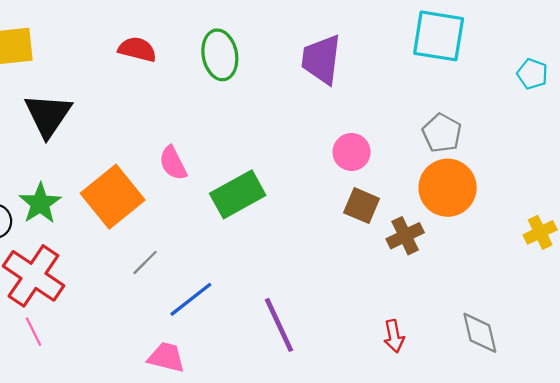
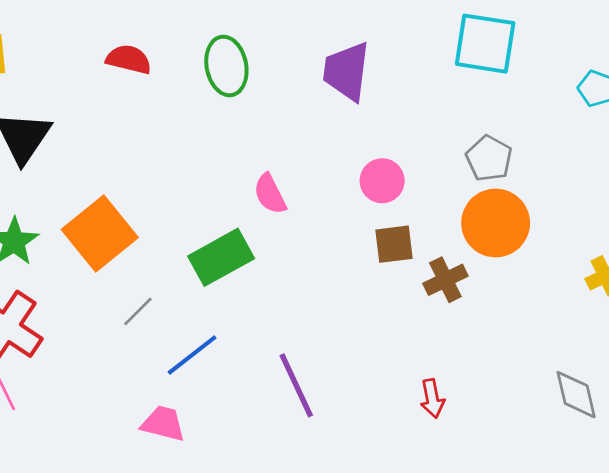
pink semicircle: (173, 163) -> (270, 194), moved
green rectangle: (238, 194) -> (221, 257), moved
brown square: (362, 206) -> (394, 244), turned -30
gray diamond: (480, 333) -> (576, 395), moved

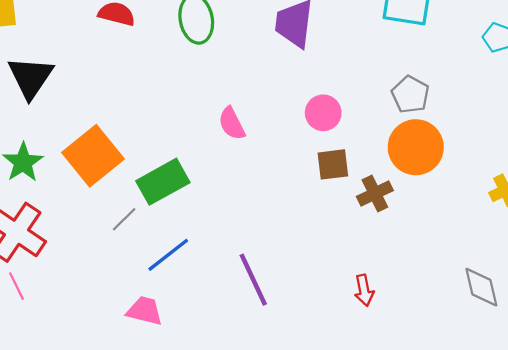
green rectangle: (221, 257) -> (163, 182), moved

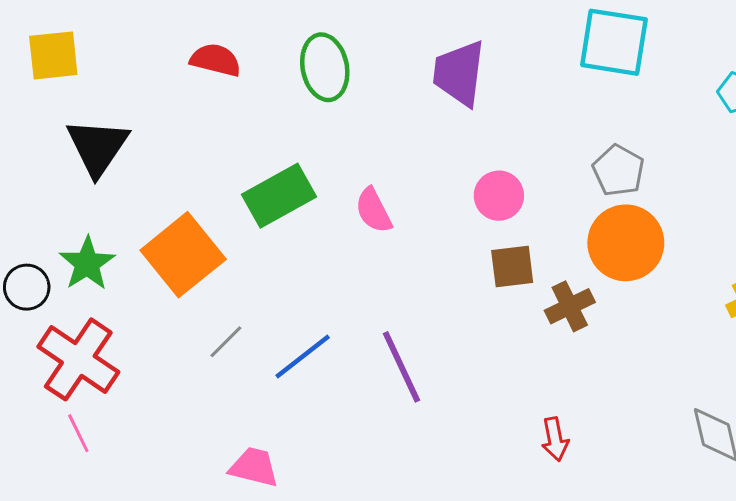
green rectangle: (163, 182) -> (279, 196), moved
blue line: (168, 255) -> (303, 356), moved
purple line: (253, 280) -> (401, 367), moved

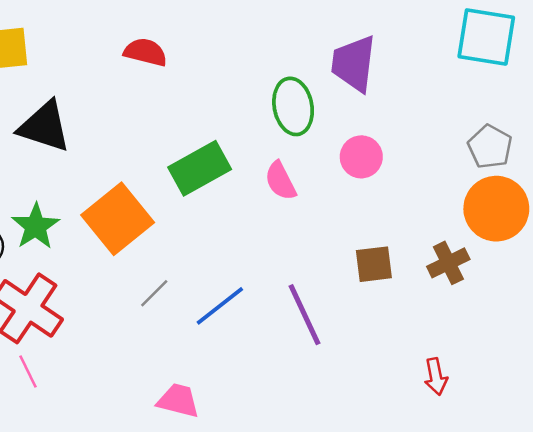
green ellipse: (325, 67) -> (293, 106), moved
black triangle: (98, 147) -> (44, 127), turned -46
pink circle: (499, 196) -> (361, 157), moved
brown square: (512, 266) -> (374, 264), moved

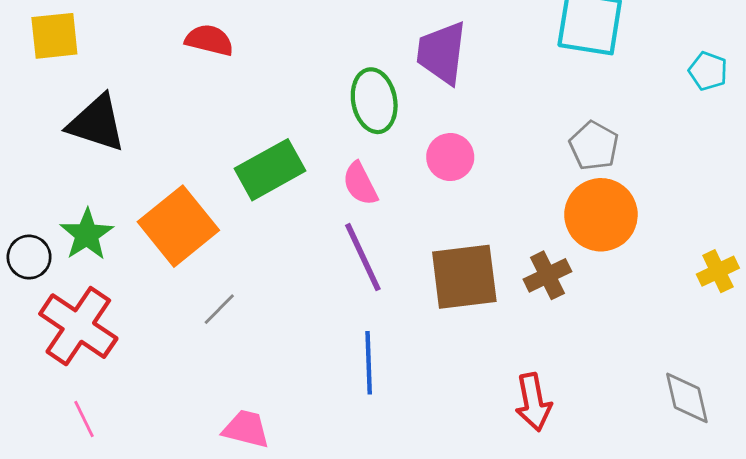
brown square: (374, 264) -> (464, 277), size x1.6
blue line: (220, 306) -> (369, 363), moved, turned -54
purple line: (304, 315) -> (363, 257), moved
pink line: (28, 371) -> (84, 419), moved
red arrow: (436, 377) -> (533, 402), size x1.4

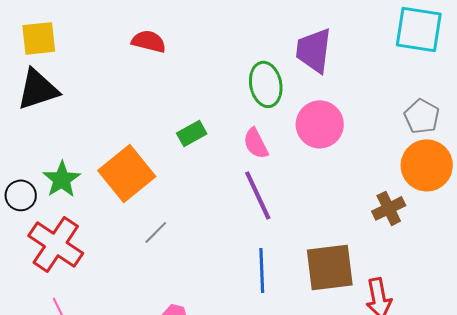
black triangle: (97, 123) -> (38, 89), moved, turned -36
pink circle: (450, 157) -> (320, 124), size x1.4
green rectangle: (270, 170) -> (192, 133), size x0.6
brown square: (464, 277) -> (330, 267), moved

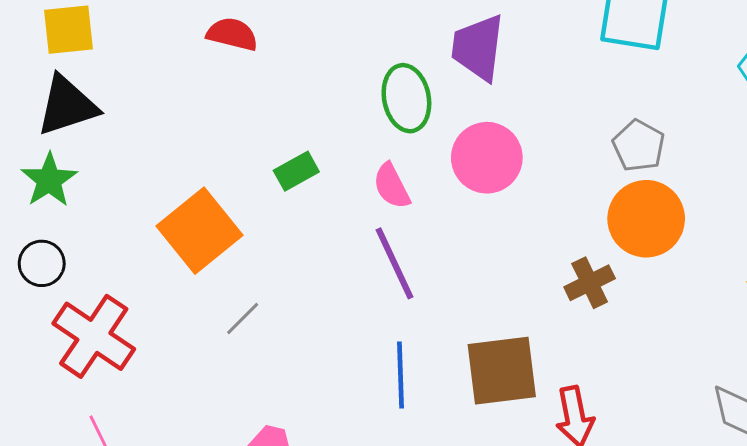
green star: (62, 179) -> (49, 180), moved

